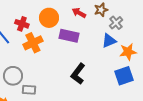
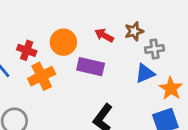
gray cross: (116, 23) -> (154, 49), turned 32
orange star: (128, 52) -> (171, 88), turned -30

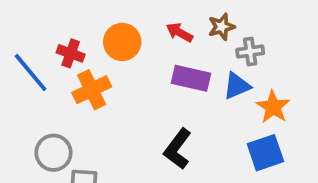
purple rectangle: (91, 67) -> (191, 78), moved

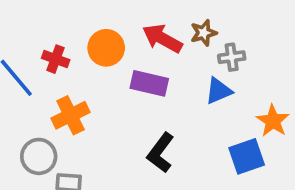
red arrow: (179, 32) -> (162, 38), size x1.5
purple rectangle: (191, 78) -> (149, 83), moved
orange cross: (92, 90) -> (71, 115), moved
orange star: (273, 107) -> (273, 121), moved

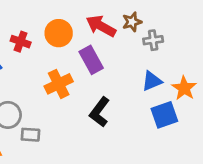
purple rectangle: (149, 83) -> (91, 60), turned 48
blue triangle: (219, 91) -> (152, 81), moved
orange cross: (71, 115) -> (59, 84), moved

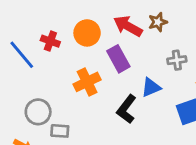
gray cross: (153, 40) -> (177, 60), moved
blue triangle: (152, 81) -> (151, 87), moved

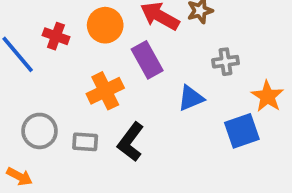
black L-shape: (127, 109) -> (131, 142), moved
gray rectangle: (60, 131) -> (85, 142), moved

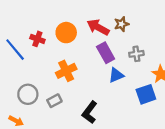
purple rectangle: (147, 60) -> (106, 53), moved
gray rectangle: (85, 142) -> (54, 101), turned -32
black L-shape: (131, 142) -> (90, 112), moved

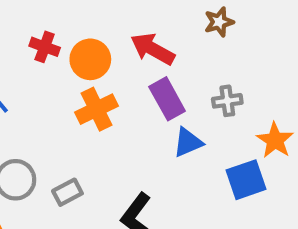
brown star: (121, 24) -> (219, 22), moved
red cross: (37, 39) -> (45, 47), moved
orange cross: (66, 71) -> (97, 109), moved

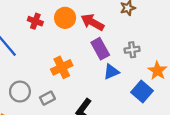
orange circle: (90, 59) -> (65, 18), moved
orange cross: (97, 109) -> (62, 67), moved
blue square: (246, 180) -> (142, 92), turned -30

